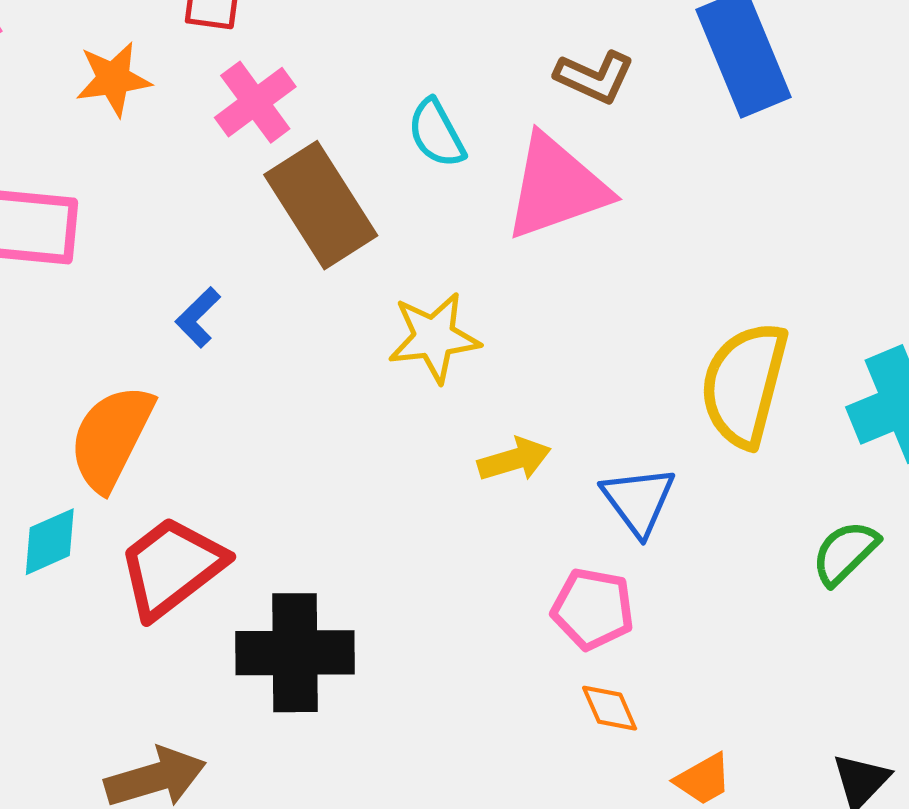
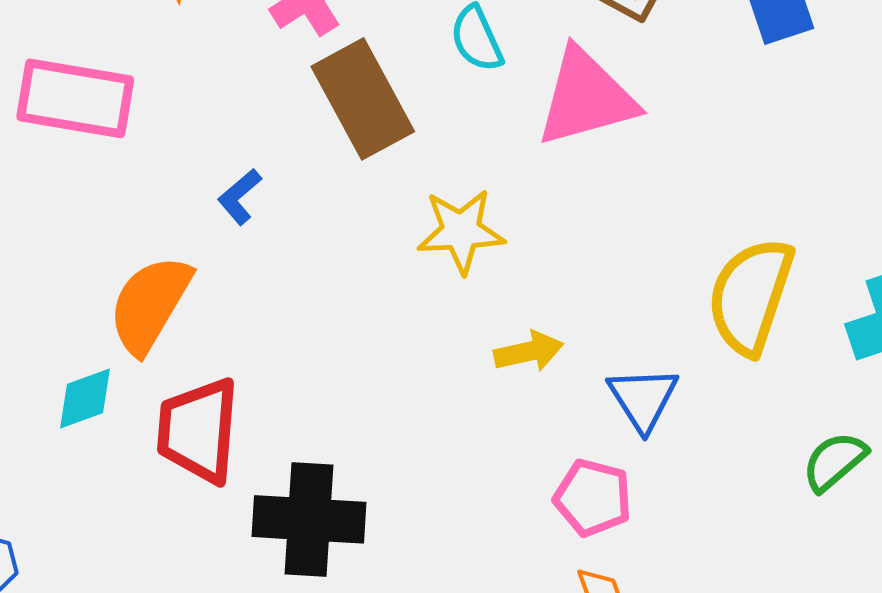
red trapezoid: (172, 567) -> (198, 430), turned -52

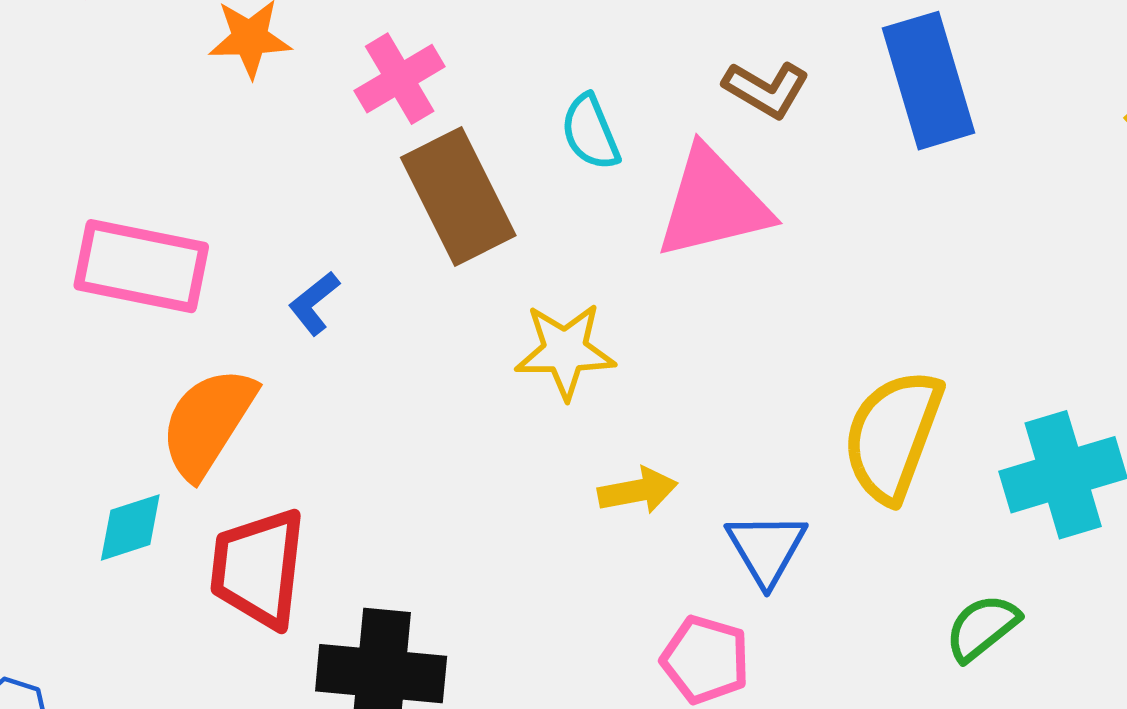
pink rectangle: (75, 98) -> (141, 266), moved

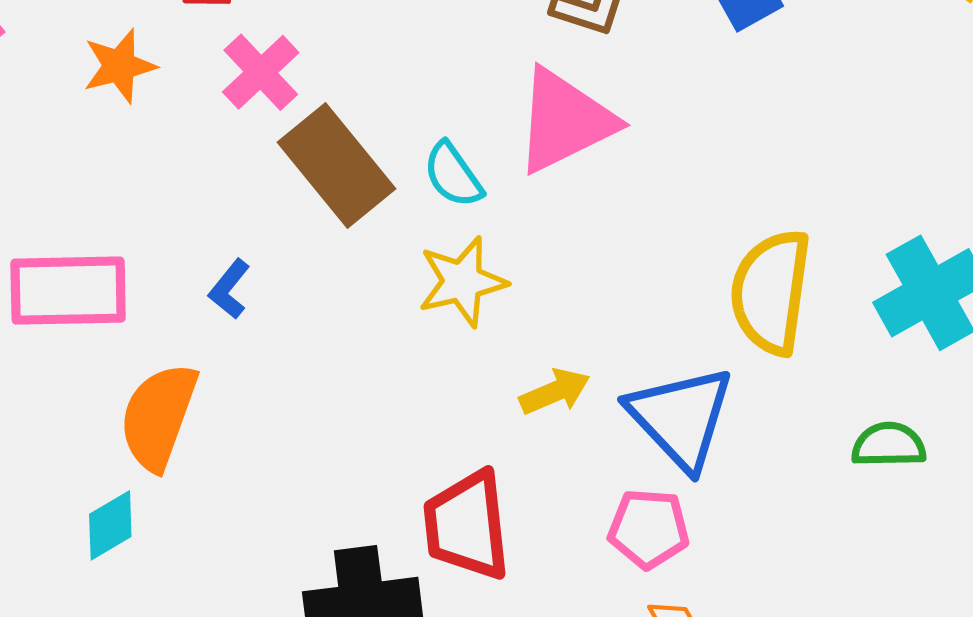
cyan semicircle: (590, 132) -> (453, 175), moved
blue triangle: (766, 549) -> (681, 418), size x1.5
red trapezoid: (258, 568) -> (467, 525), moved
green semicircle: (982, 627) -> (889, 445), turned 50

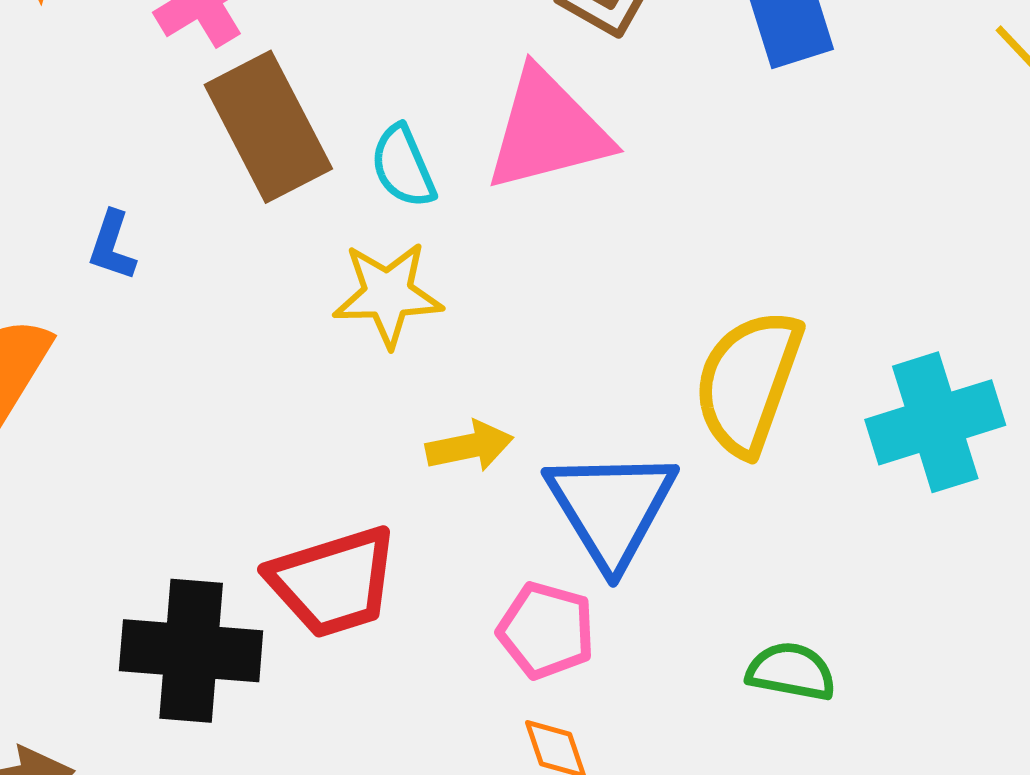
blue L-shape: (229, 289) -> (112, 246), turned -32
green semicircle: (889, 445) -> (791, 671), moved
red trapezoid: (467, 525) -> (333, 582), turned -113

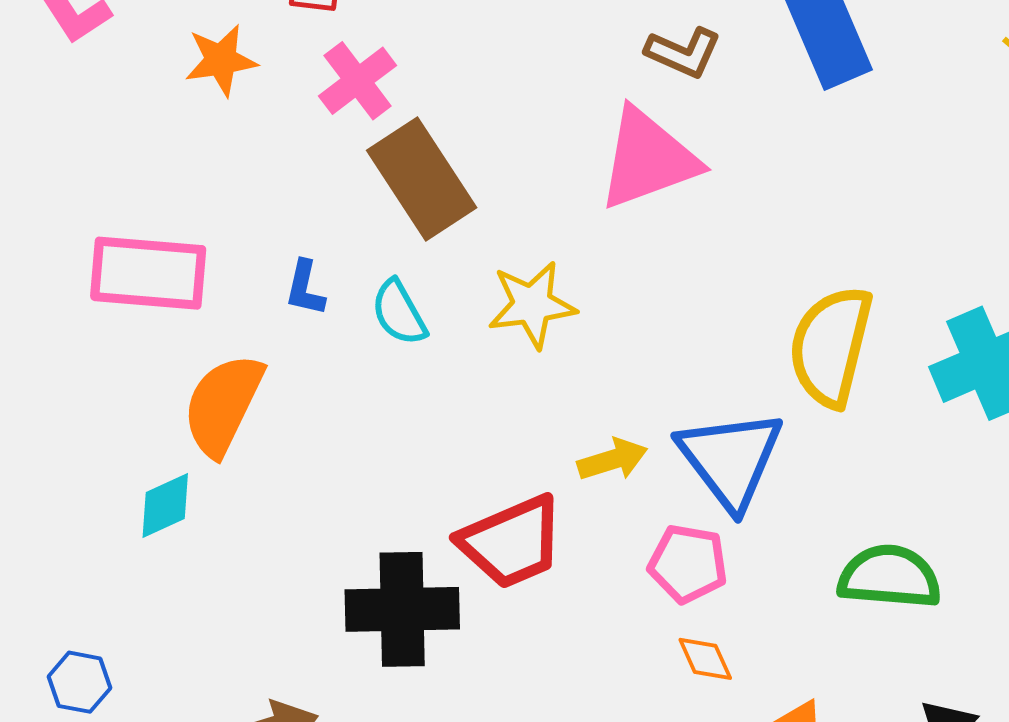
cyan semicircle: (403, 166) -> (399, 313), moved
yellow arrow: (470, 446) -> (613, 460), moved
green semicircle: (791, 671) -> (889, 577), size x1.4

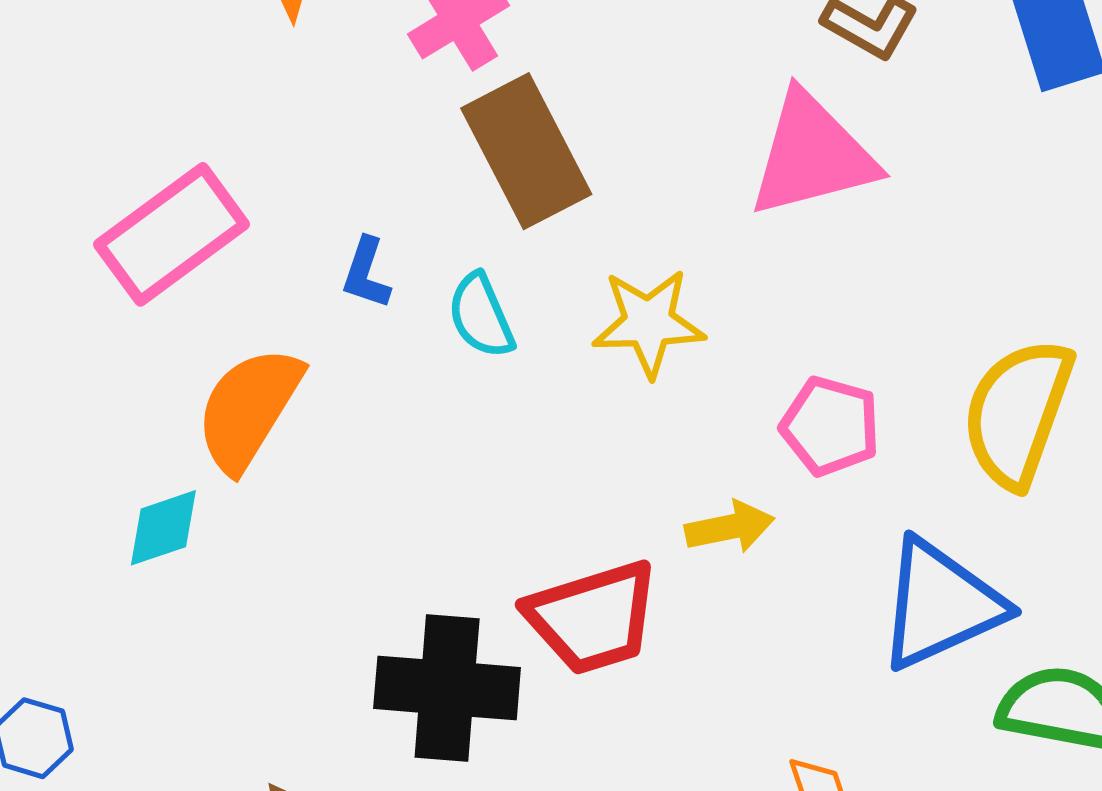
pink rectangle: (148, 273) -> (172, 234), turned -47
blue triangle: (730, 459) -> (941, 604), moved, turned 37
pink pentagon: (688, 564) -> (830, 426), moved

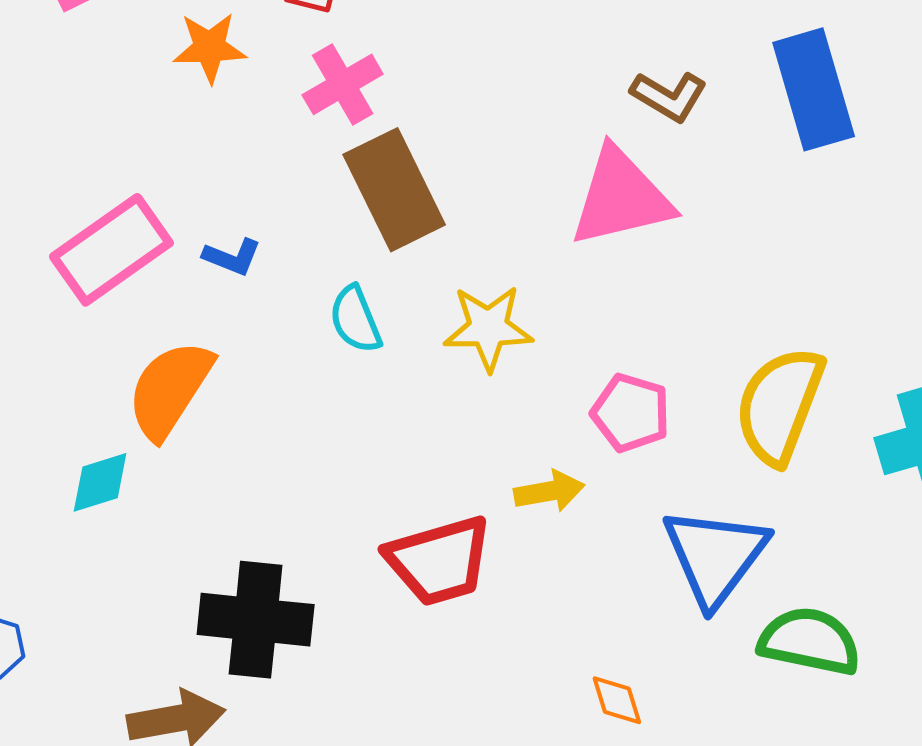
blue L-shape: (366, 273) -> (232, 257), moved, turned -88
blue triangle: (941, 604) -> (715, 556), turned -30
black cross: (447, 688) -> (256, 620), moved

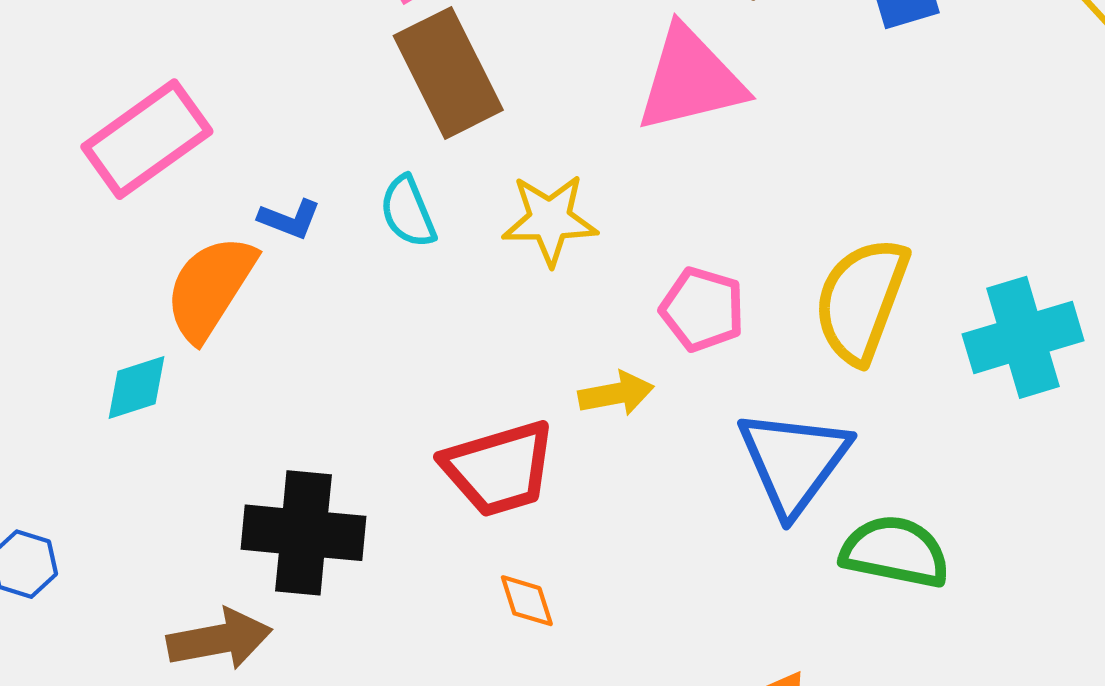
blue L-shape: (232, 257) -> (290, 219), moved
orange diamond: (617, 700) -> (527, 601), moved

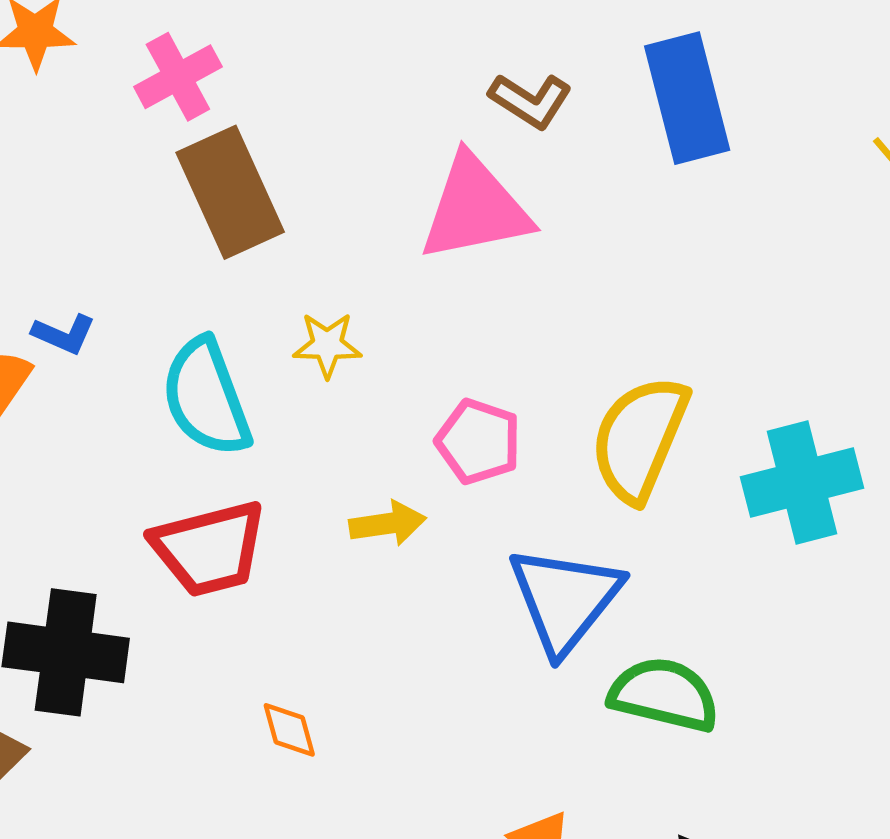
cyan semicircle: (408, 212) -> (206, 397), moved, size x1.6
yellow star: (550, 220) -> (327, 345), size x0.7
red trapezoid: (499, 469) -> (209, 549), moved

